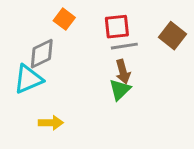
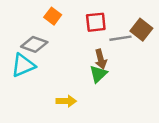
gray line: (124, 46) -> (120, 38), moved
gray diamond: (42, 54) -> (34, 44), turned 45
yellow arrow: (51, 123) -> (66, 101), moved

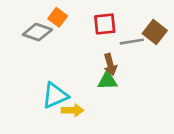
gray diamond: (34, 44) -> (37, 32), moved
cyan triangle: (23, 65) -> (55, 95), moved
green triangle: (98, 74) -> (108, 81), turned 42

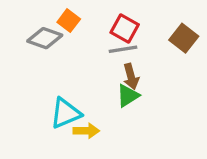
red square: (105, 24) -> (125, 29), turned 35
gray line: (132, 42) -> (123, 49), moved
green triangle: (108, 81) -> (128, 96), turned -30

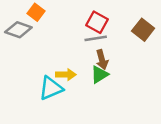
orange square: (69, 21) -> (36, 12), moved
gray diamond: (45, 38) -> (18, 30), moved
yellow arrow: (86, 131) -> (66, 75), moved

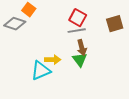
brown square: (143, 30) -> (115, 24), turned 36
green triangle: (99, 75) -> (80, 60), turned -35

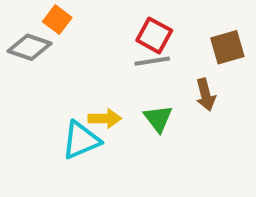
brown arrow: (82, 48) -> (206, 95), moved

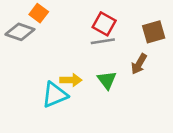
brown arrow: (206, 95) -> (139, 64), turned 45

